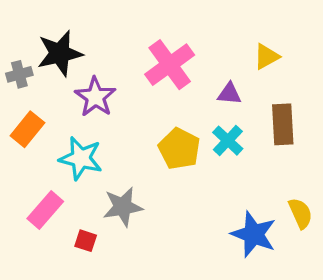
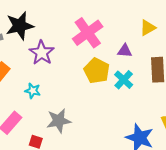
yellow pentagon: (179, 149) -> (97, 71), moved
cyan star: (81, 158) -> (33, 91), size x0.6

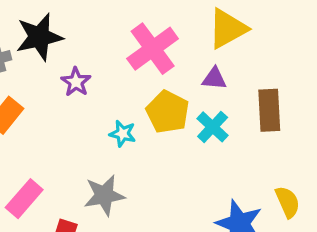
yellow triangle: (148, 28) -> (228, 29), moved, size x1.5
purple star: (42, 53) -> (76, 82), size x0.7
cyan star: (33, 91) -> (123, 134), moved

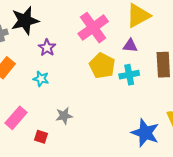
cyan cross: (213, 127) -> (129, 75), turned 36
cyan star: (123, 134) -> (41, 79), moved
gray star: (104, 195) -> (64, 116), size x0.7

